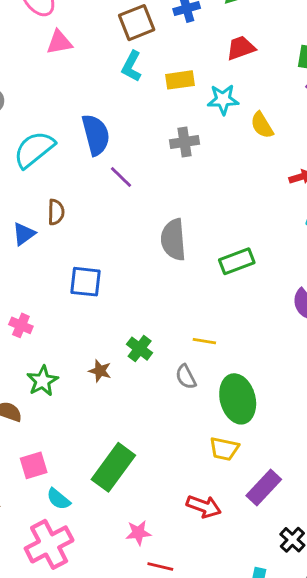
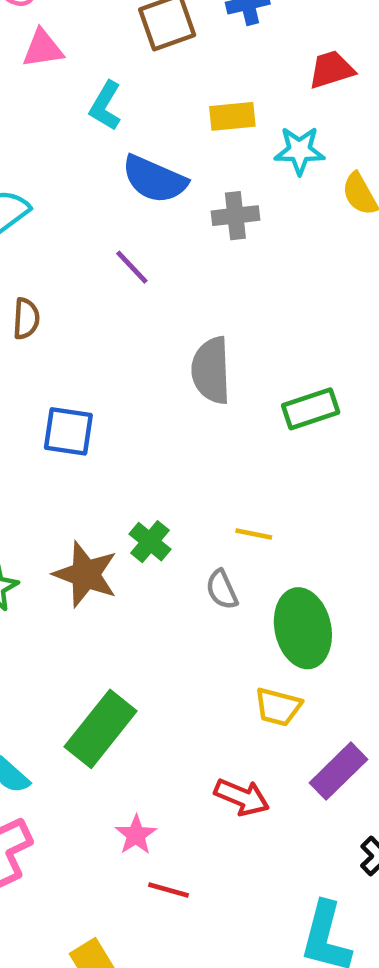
cyan L-shape: (132, 66) -> (105, 106), moved
blue semicircle: (96, 135) -> (154, 179), moved, turned 126
brown star: (100, 371) -> (86, 574), size x1.8
pink star: (138, 533) -> (136, 835), turned -30

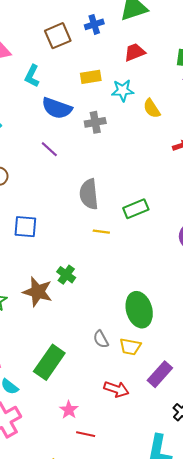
yellow line: (254, 534) -> (101, 232), moved
gray semicircle: (222, 590) -> (101, 339), moved

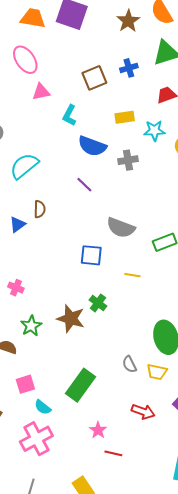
gray semicircle: (89, 194) -> (121, 228), turned -64
blue square: (25, 227) -> (91, 255), moved
yellow line: (101, 232) -> (132, 275), moved

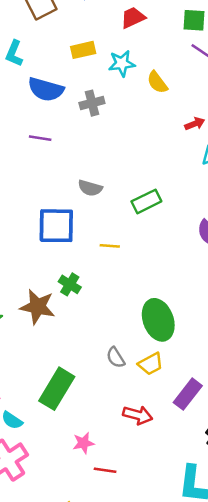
purple line: (84, 185) -> (40, 138), turned -30
gray semicircle: (121, 228) -> (90, 188), size x0.7
blue square: (91, 255) -> (56, 226), size x1.4
yellow trapezoid: (157, 372) -> (151, 364), turned -35
pink star: (98, 430) -> (83, 443), turned 30

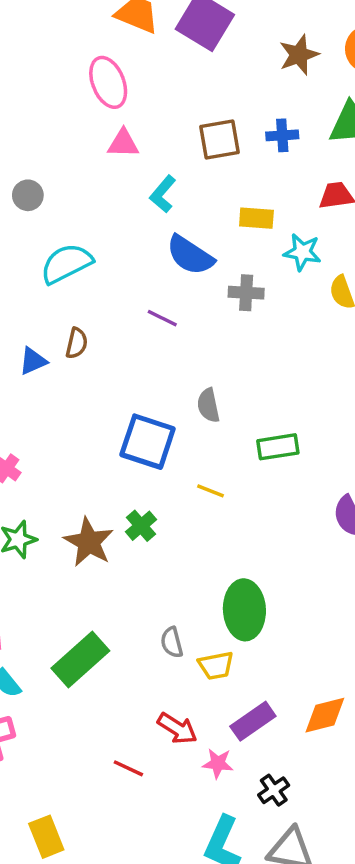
gray semicircle: (90, 188) -> (208, 405), turned 45
pink star: (83, 443) -> (218, 763), moved
red line: (105, 470) -> (128, 768), moved

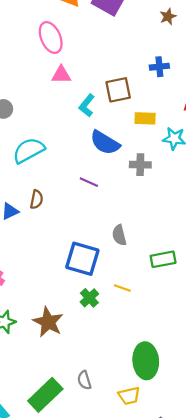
brown star: (299, 55) -> (168, 17), size x0.7
brown square: (220, 139) -> (118, 90), moved
green cross: (141, 526) -> (89, 298), moved
gray semicircle: (172, 642) -> (84, 380), moved

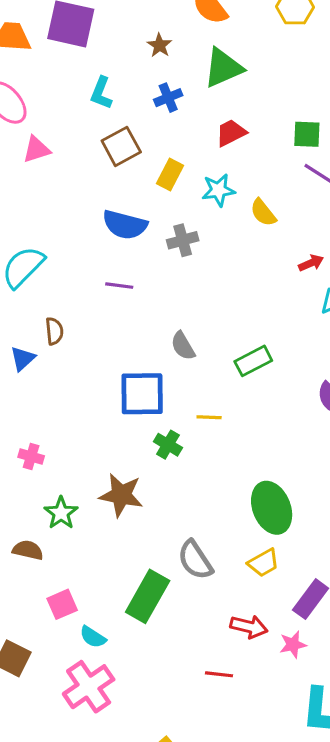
brown star: (168, 17) -> (159, 45), moved
cyan L-shape: (87, 105) -> (101, 93), moved
yellow rectangle: (145, 118) -> (170, 175), turned -48
gray semicircle: (84, 380) -> (195, 560), size x1.5

